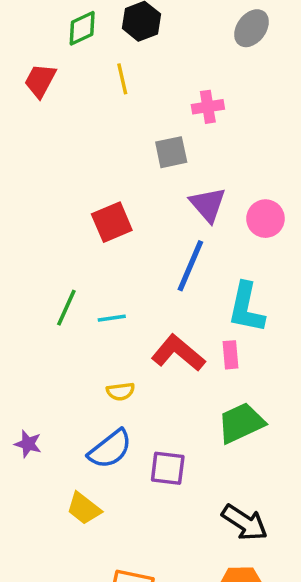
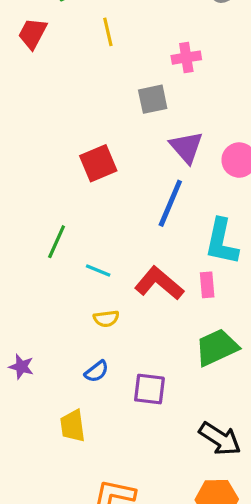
cyan line: (112, 318) -> (98, 271), moved, turned 30
blue semicircle: (110, 449) -> (97, 371), size x0.6
yellow trapezoid: (84, 508) -> (73, 426), turned 44

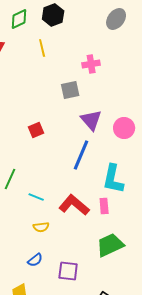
red square: (98, 163) -> (36, 130), size x0.7

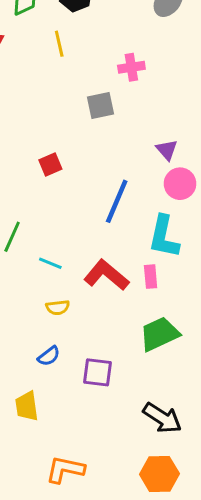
purple triangle: (91, 120) -> (167, 150), moved, size x0.7
pink circle: (124, 128) -> (180, 184), moved

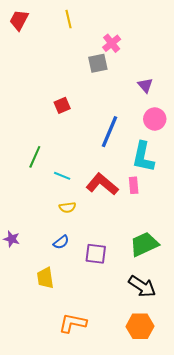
pink cross: (131, 67) -> (112, 43), moved, turned -30
purple triangle: (167, 150) -> (145, 85), moved
green trapezoid: (159, 334) -> (144, 244), moved

